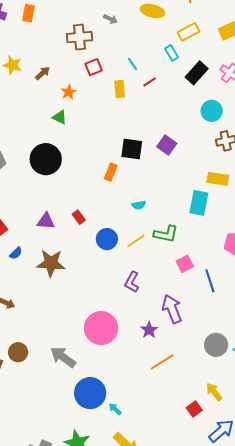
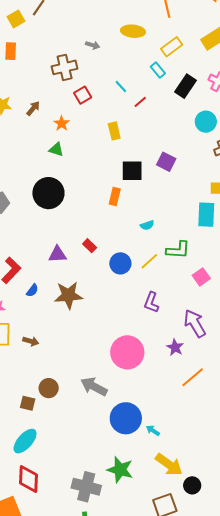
yellow rectangle: (120, 89) -> (114, 131), moved

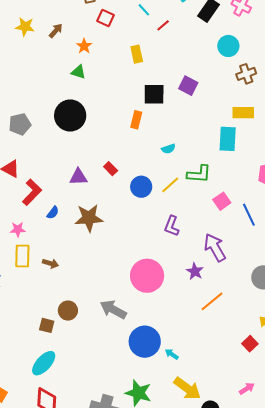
red square: (83, 95) -> (106, 18), turned -36

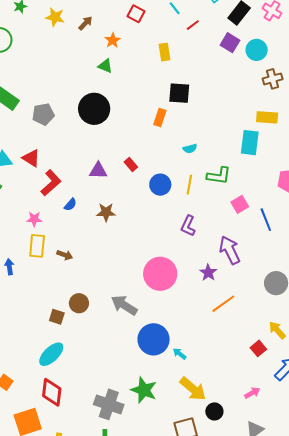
purple square: (188, 86) -> (230, 43), moved
yellow line: (170, 185) -> (189, 185), turned -42
brown star: (89, 218) -> (106, 212), size x0.7

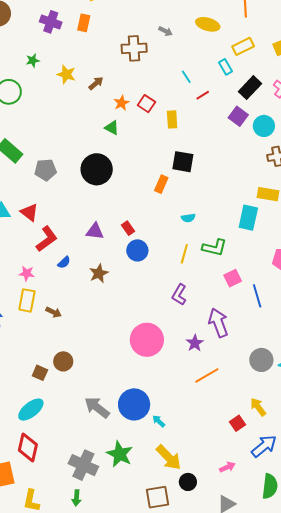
red square: (136, 14) -> (146, 104), moved
blue circle: (160, 185) -> (137, 250), moved
brown star: (106, 212) -> (99, 273), turned -30
gray arrow: (124, 305) -> (97, 407), moved

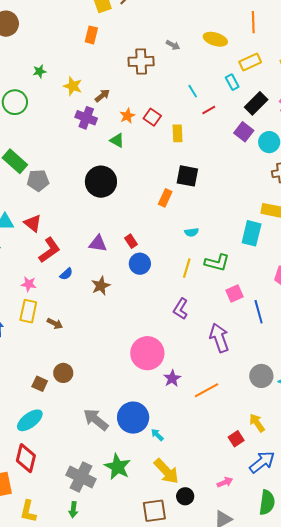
purple cross: (51, 22) -> (86, 118), moved
gray pentagon: (46, 170) -> (38, 180), moved
purple star: (195, 343) -> (172, 378), moved

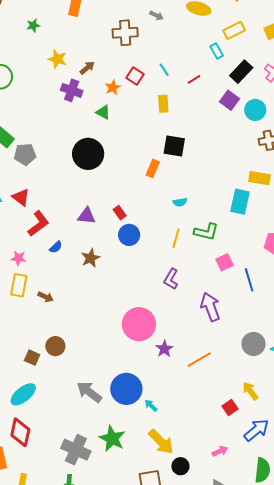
green star: (39, 71) -> (33, 25), moved
cyan line: (193, 91) -> (164, 70), moved
red square: (152, 117) -> (135, 76), moved

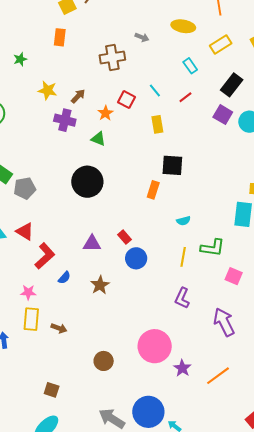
cyan rectangle: (217, 51) -> (190, 66), moved
pink square: (224, 262) -> (234, 276), turned -36
brown circle: (55, 346) -> (104, 361), moved

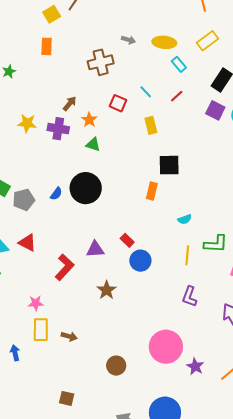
yellow ellipse: (183, 26) -> (164, 42), moved
yellow star: (48, 90) -> (27, 123), moved
orange star: (105, 113) -> (89, 120), moved
red L-shape: (45, 256) -> (65, 267), moved
blue semicircle: (64, 278) -> (56, 194), moved

